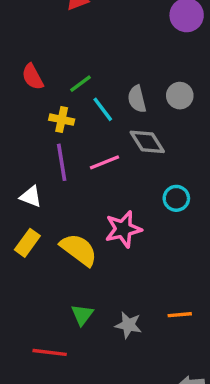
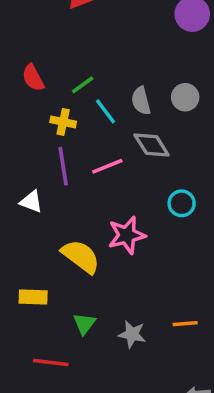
yellow rectangle: (27, 243) -> (33, 297), moved, turned 56

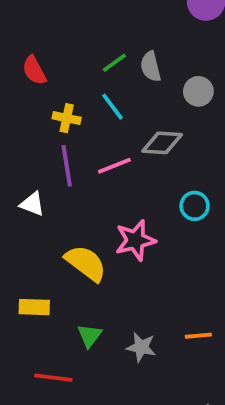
green line: (83, 85) -> (114, 63), moved
gray semicircle: (141, 101) -> (151, 67), moved
gray diamond: (152, 145) -> (162, 143), turned -54

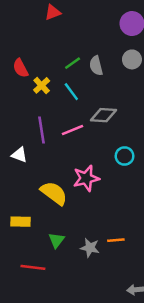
gray circle: (198, 91) -> (132, 59), moved
yellow cross: (67, 118) -> (42, 85), moved, turned 35
orange line: (198, 336) -> (116, 240), moved

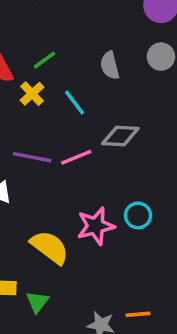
green line: (73, 63) -> (44, 60), moved
purple line: (42, 130) -> (32, 157), turned -70
cyan circle: (125, 156) -> (138, 215), moved
green triangle: (56, 240) -> (37, 302), moved

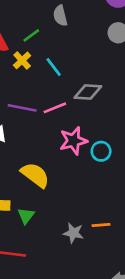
gray semicircle: (110, 65) -> (60, 16), moved
pink star: (96, 226) -> (73, 141), moved

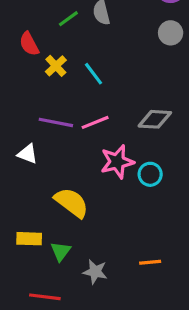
green line: (31, 35) -> (68, 19), moved
gray diamond: (88, 92) -> (155, 119), moved
gray star: (73, 233) -> (95, 272), moved

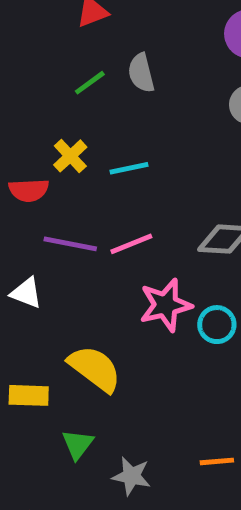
red semicircle: (29, 44) -> (29, 190), moved, turned -65
cyan line: (94, 74) -> (129, 168), turned -65
yellow rectangle: (29, 239) -> (29, 395), moved

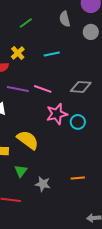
gray semicircle: (141, 73) -> (65, 19), moved
cyan line: (129, 168) -> (52, 54), moved
pink line: (131, 244) -> (43, 89), turned 42

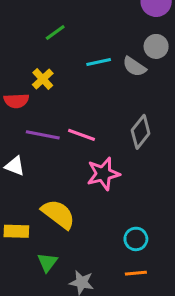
gray semicircle: (65, 19) -> (134, 67), moved, turned -42
cyan line: (52, 54) -> (99, 62), moved
gray diamond: (81, 87) -> (141, 132), turned -55
cyan circle: (78, 122) -> (136, 239), moved

